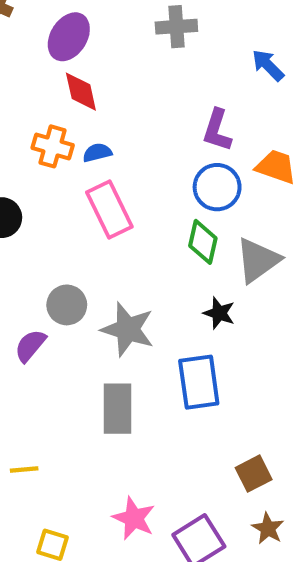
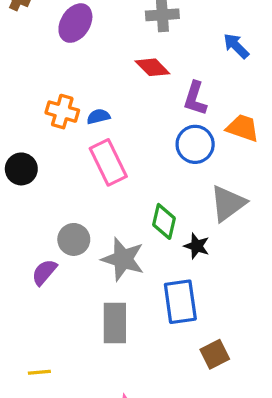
red diamond: (81, 92) -> (152, 67), moved, turned -32
green diamond: (203, 242) -> (164, 221), moved
brown square: (254, 474) -> (215, 354), moved

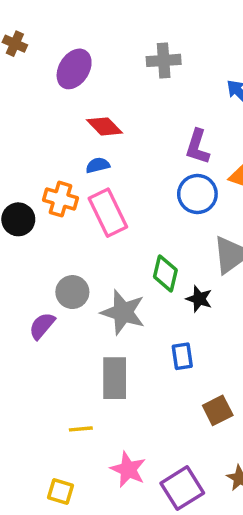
red diamond: (152, 67) -> (104, 126), moved
orange cross: (62, 112) -> (61, 199), moved
blue rectangle: (180, 302) -> (182, 356), size x0.6
yellow line: (39, 372) -> (81, 429), moved

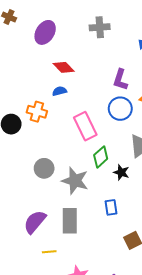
pink rectangle: (108, 213) -> (85, 126), moved
green diamond: (165, 273) -> (101, 157), turned 35
purple semicircle: (42, 326) -> (35, 222), moved, size x1.4

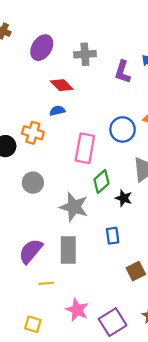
gray cross: (100, 27) -> (85, 54), moved
purple L-shape: (120, 80) -> (123, 72), moved
pink rectangle: (85, 126) -> (85, 148), turned 36
gray circle: (44, 168) -> (33, 183), moved

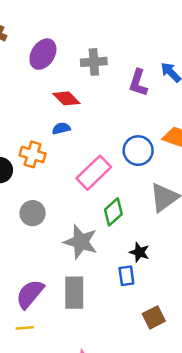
pink rectangle: (85, 148) -> (94, 173), turned 36
black star: (124, 198) -> (139, 252), moved
yellow line: (46, 283) -> (25, 328), moved

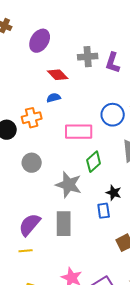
gray cross: (94, 62) -> (88, 57), moved
orange cross: (33, 154) -> (32, 118), turned -30
pink rectangle: (94, 173) -> (79, 132), turned 44

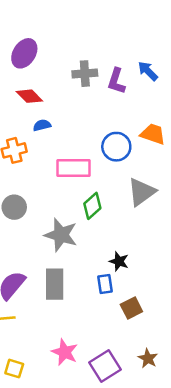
red diamond: (58, 75) -> (29, 96), moved
black star: (114, 193) -> (119, 261), moved
blue rectangle: (104, 211) -> (105, 284), moved

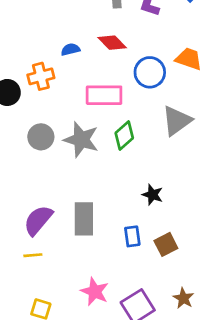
red diamond: (29, 96) -> (112, 43), moved
gray star: (61, 235) -> (81, 140), moved
blue rectangle: (105, 284) -> (132, 236), moved

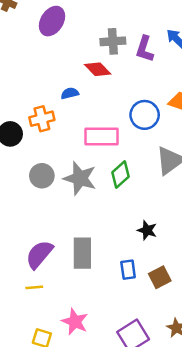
red diamond: (112, 43) -> (98, 69), moved
pink star: (95, 291) -> (75, 322), moved

